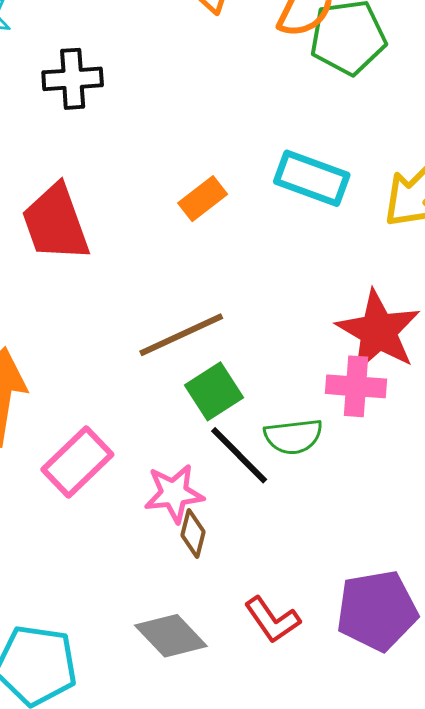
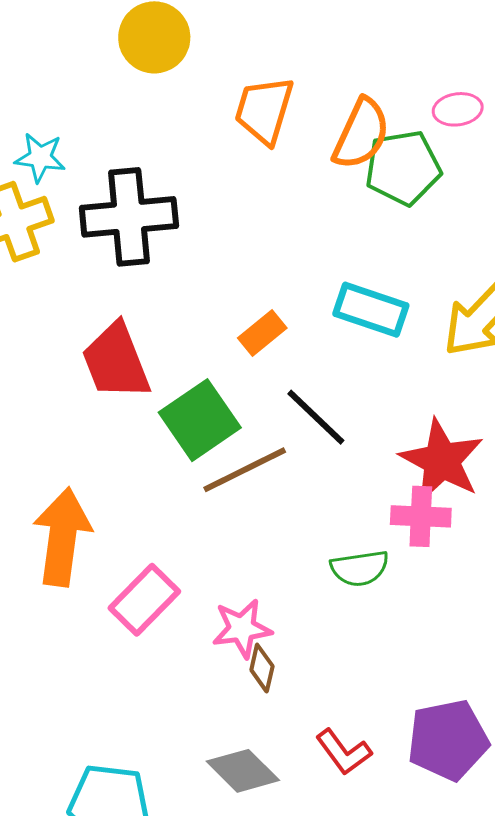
black cross: (73, 79) -> (129, 217), size x1.6
green square: (214, 391) -> (200, 420), moved, size x1.4
black line: (239, 455) -> (316, 417), moved

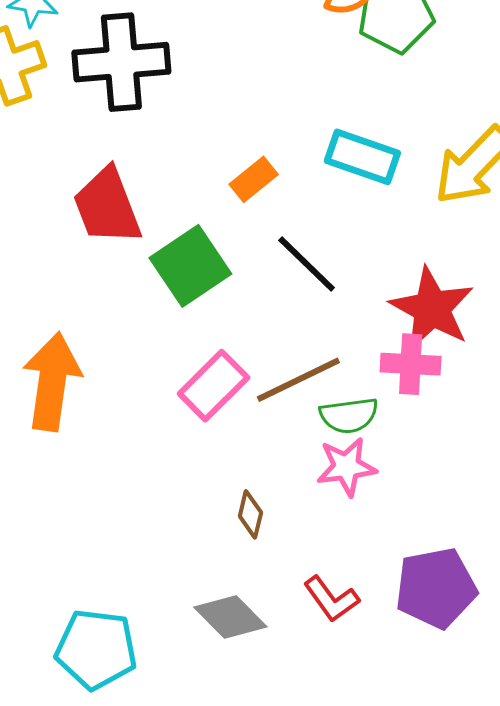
brown line: (245, 470) -> (298, 380), moved
pink rectangle: (144, 600) -> (214, 386), moved
pink star: (242, 628) -> (346, 467), moved

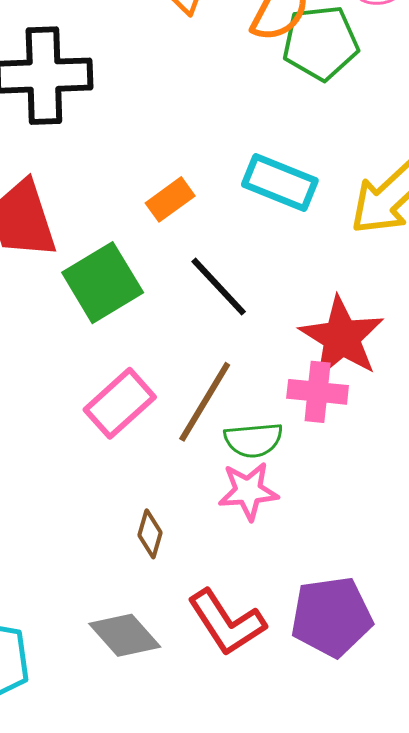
brown line: (298, 380) -> (205, 402), turned -36
red L-shape: (331, 599) -> (227, 622), size x1.4

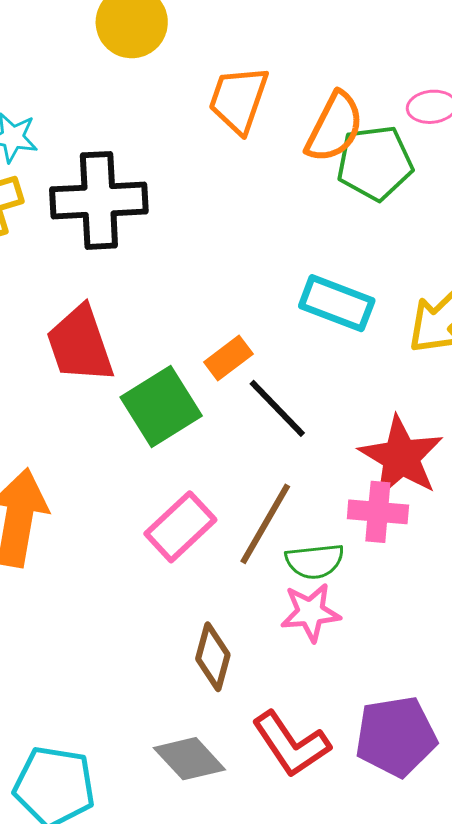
orange rectangle: (170, 199) -> (228, 358), moved
brown diamond: (150, 534) -> (213, 657), size x1.4

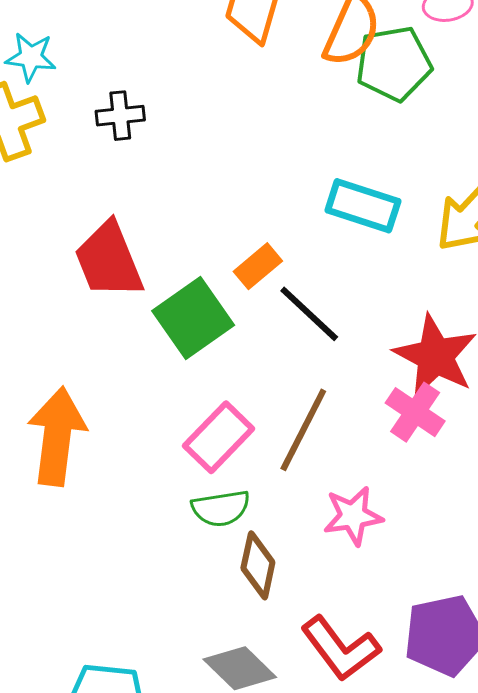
black cross: (99, 200) -> (120, 116), size x0.5
pink cross: (378, 512) -> (415, 412), turned 32
green semicircle: (315, 561) -> (221, 508), moved

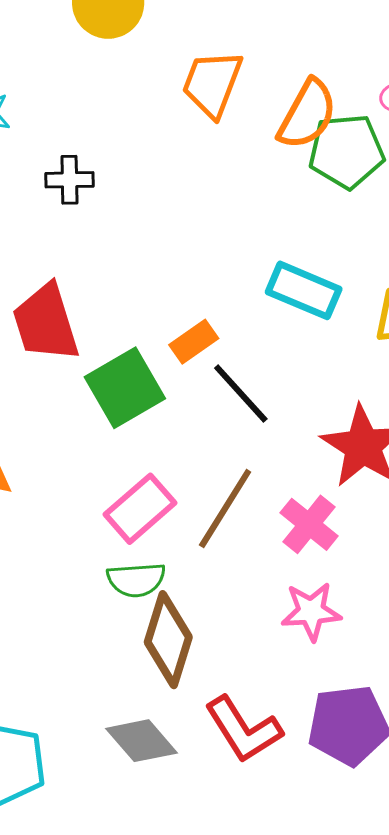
pink cross: (415, 412) -> (309, 524), moved
pink star: (353, 516) -> (311, 611), moved
brown diamond: (258, 565) -> (168, 640), size x1.4

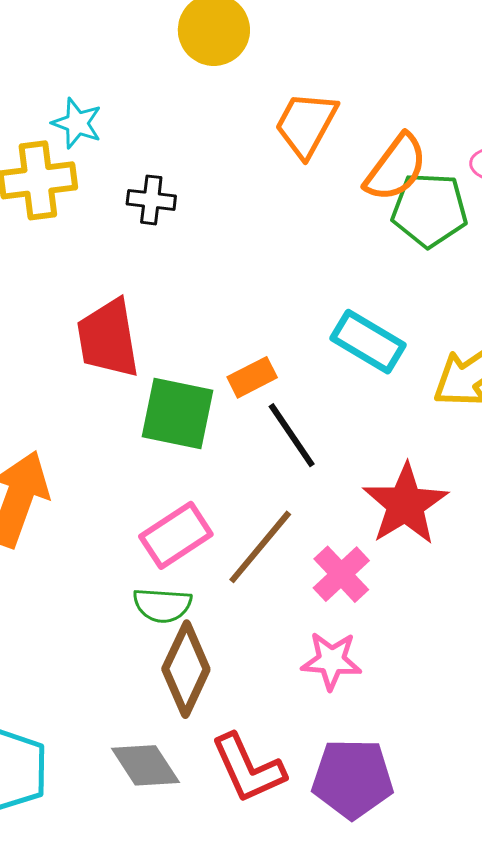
green square: (125, 388) -> (178, 414), turned 34

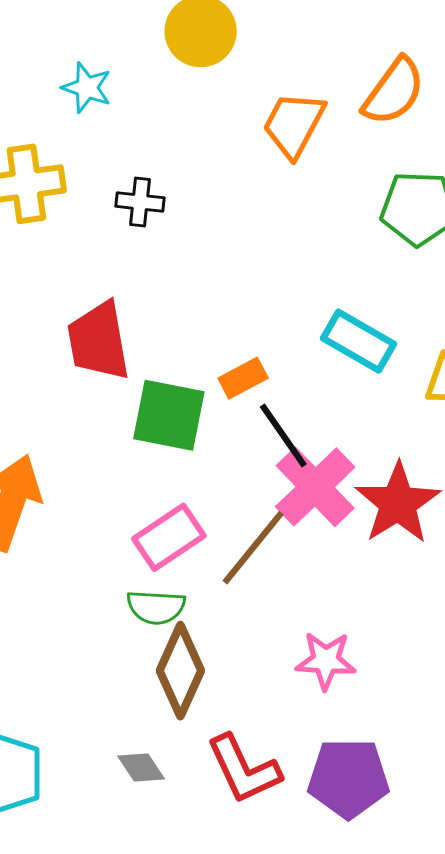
cyan star: (77, 123) -> (87, 88), moved
orange semicircle: (396, 168) -> (394, 92), moved
pink cross: (341, 574) -> (315, 487), moved, size x1.4
gray diamond: (145, 765) -> (141, 768), size x0.7

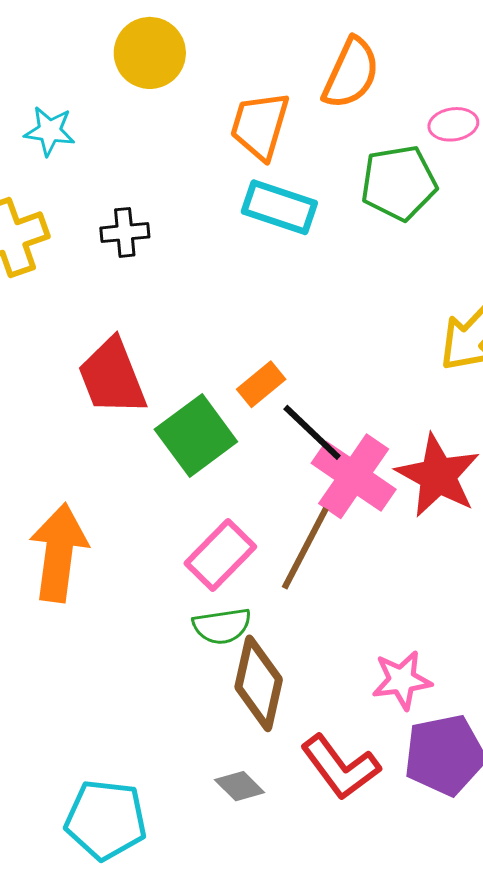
cyan rectangle: (359, 341) -> (279, 207), moved
green square: (169, 415) -> (196, 436), turned -36
pink star: (326, 661) -> (402, 680), moved

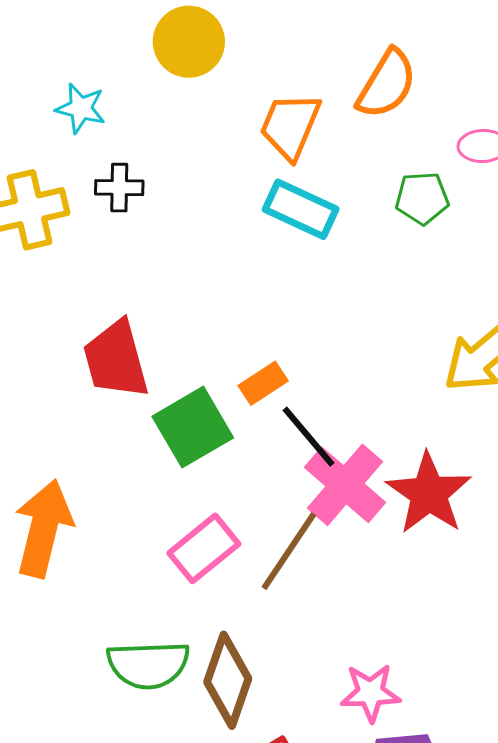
green pentagon: (399, 183) -> (422, 198), size x0.7
black cross: (125, 232) -> (119, 188), moved
green semicircle: (222, 626) -> (148, 665), moved, size x1.4

